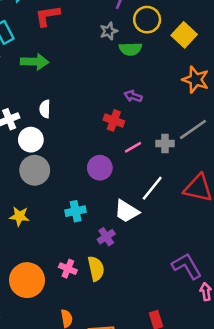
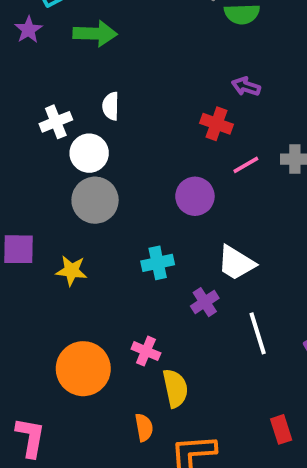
white line: (152, 188) -> (258, 333), moved, turned -56
yellow semicircle: (96, 269) -> (175, 388), moved

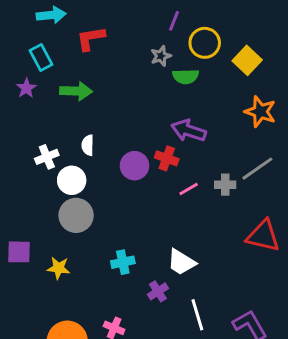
purple arrow: (246, 87) -> (189, 131), size x1.6
purple circle: (195, 196) -> (135, 166), moved

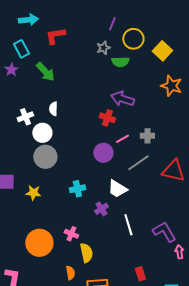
green arrow: (76, 91) -> (45, 72), turned 45
purple circle: (135, 166) -> (103, 153), moved
gray line: (257, 169) -> (138, 163), moved

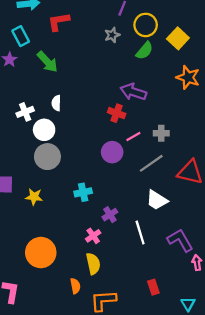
green semicircle: (120, 62) -> (144, 51), moved, turned -48
white trapezoid: (117, 189) -> (157, 200), moved
pink cross: (71, 234) -> (93, 236), moved, turned 32

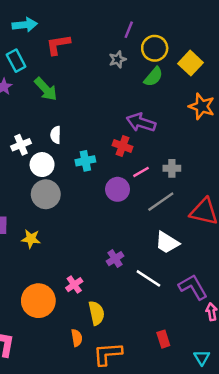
cyan cross: (83, 192) -> (85, 161), moved
white line: (140, 232) -> (148, 278), turned -40
pink cross: (93, 236) -> (74, 285), moved

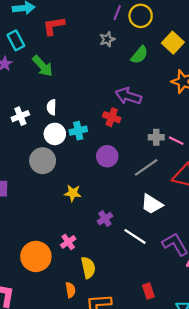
yellow circle: (155, 48) -> (141, 16), moved
white circle: (42, 165) -> (55, 134), moved
pink line: (141, 172) -> (176, 141), moved, turned 56
yellow star: (31, 239) -> (73, 193), moved

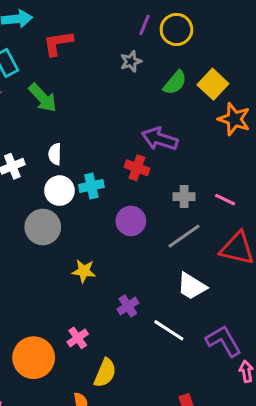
yellow square: (173, 43) -> (213, 84), moved
gray cross: (156, 137) -> (184, 197), moved
yellow semicircle: (88, 268) -> (105, 373), turned 35

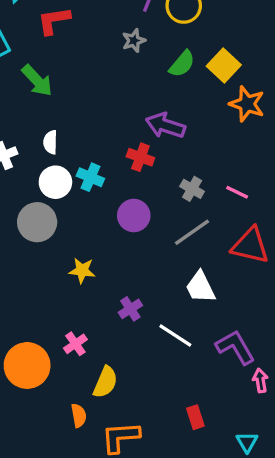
cyan cross: (91, 186) -> (90, 177), turned 35
gray cross: (184, 197) -> (192, 189), turned 30
white trapezoid: (192, 286) -> (200, 287), turned 32

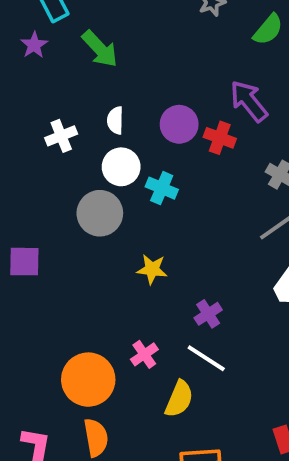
purple arrow: (165, 126) -> (249, 101), turned 33
cyan cross: (90, 177) -> (162, 188), moved
purple circle: (134, 216) -> (179, 124), moved
white line: (175, 335) -> (206, 358), moved
orange semicircle: (79, 415) -> (96, 438), moved, size x1.4

